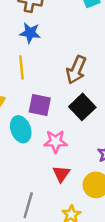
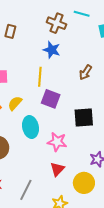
brown arrow: (76, 70) -> (86, 72), moved, size x0.7
purple square: (40, 105) -> (51, 99), moved
black square: (82, 107) -> (84, 118), turned 30

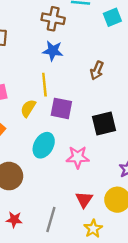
yellow semicircle: (15, 103) -> (28, 108), moved
cyan ellipse: (31, 127) -> (44, 145), turned 50
red triangle: (57, 169) -> (84, 200), moved

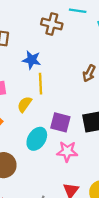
blue star: (53, 51) -> (32, 60), moved
purple square: (61, 108) -> (60, 122), moved

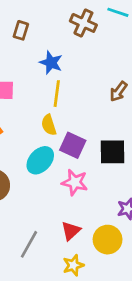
yellow semicircle: (25, 104) -> (49, 125), moved, turned -63

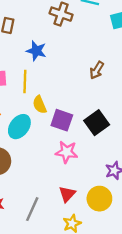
yellow line: (57, 94) -> (25, 81), moved
black square: (113, 152) -> (97, 123), turned -30
cyan ellipse: (40, 160) -> (19, 127), moved

